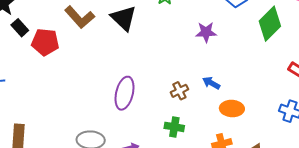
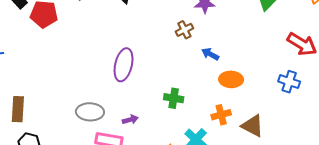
brown cross: (179, 91) -> (184, 30), moved

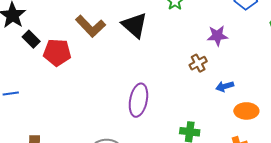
blue arrow: (210, 54) -> (225, 86), turned -42

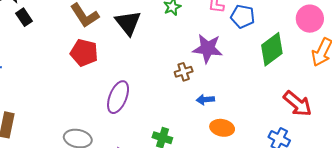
purple star: (217, 36) -> (208, 48), size x1.4
red pentagon: (57, 52) -> (84, 53), moved

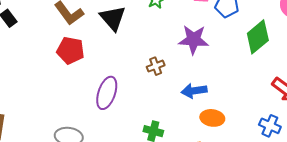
brown cross: (184, 72) -> (156, 66), moved
blue arrow: (205, 100) -> (194, 91), size x1.4

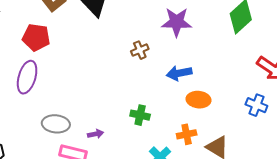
red pentagon: (70, 50) -> (36, 37), moved
purple ellipse: (107, 93) -> (27, 77), moved

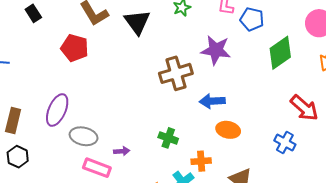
brown cross: (140, 50) -> (176, 73), size x1.8
purple ellipse: (27, 77) -> (57, 110), moved
orange cross: (187, 134) -> (201, 161), moved

